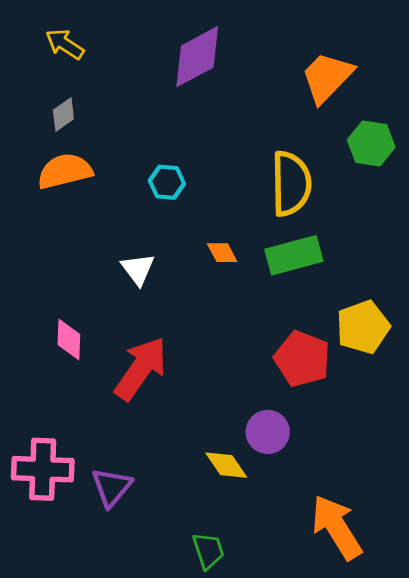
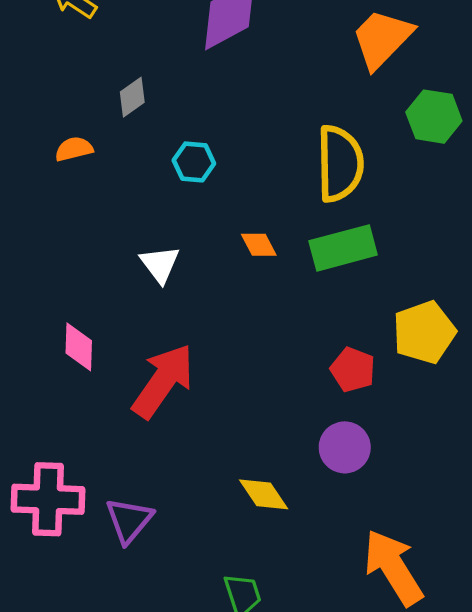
gray diamond: (63, 115) -> (132, 97), moved
orange semicircle: (65, 171) -> (74, 149), size x0.6
red pentagon: (302, 359) -> (353, 370), size x0.7
purple circle: (268, 432) -> (345, 447), moved

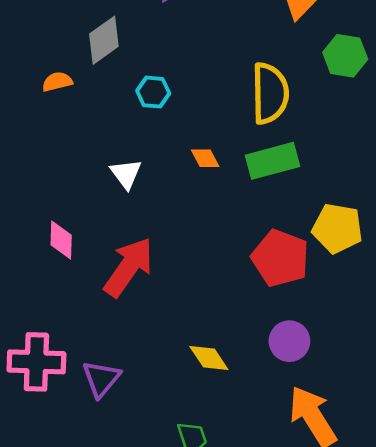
gray diamond: (132, 97) -> (104, 40), size x1.5
yellow pentagon: (424, 332) -> (337, 228), turned 30
red pentagon: (353, 370) -> (280, 258), size x1.6
purple circle: (345, 447) -> (289, 341), moved

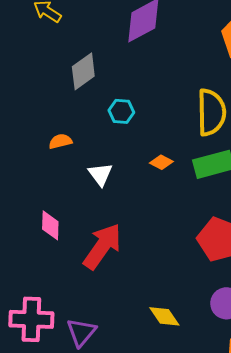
orange semicircle: (57, 82) -> (60, 141), moved
orange diamond: (205, 158) -> (161, 162), turned -35

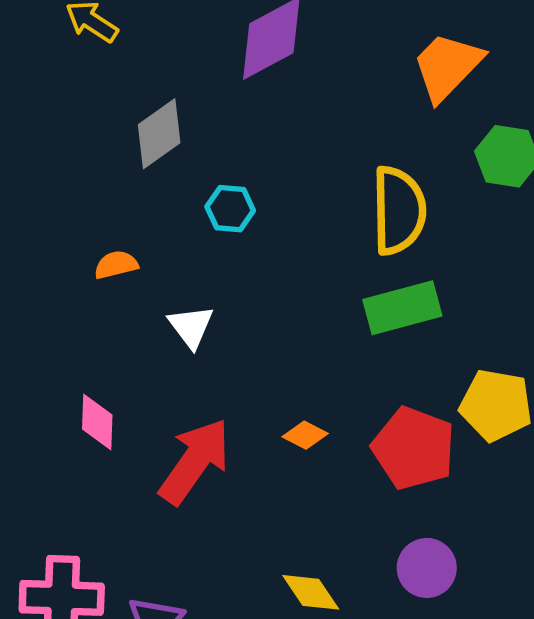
orange diamond: (161, 162) -> (305, 435), moved

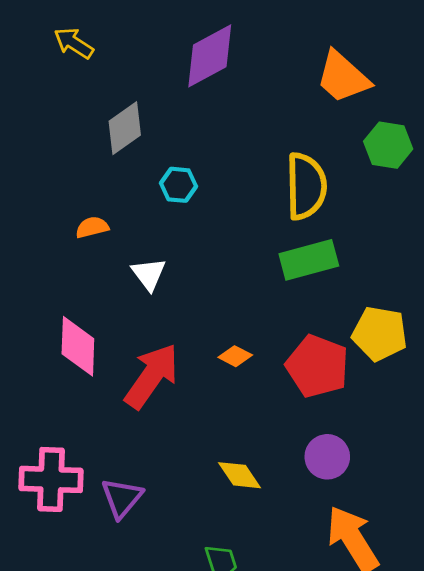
orange trapezoid: (447, 66) -> (343, 77), turned -92
pink diamond: (97, 422) -> (78, 346), size x1.4

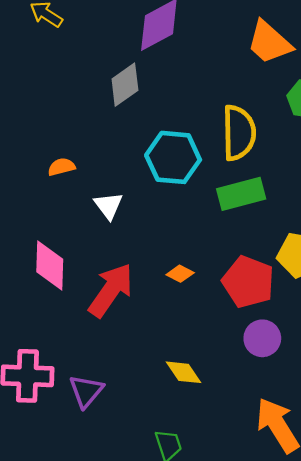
gray diamond: (125, 128) -> (125, 85), moved
cyan hexagon: (179, 185) -> (173, 157), moved, size x1.8
purple circle: (327, 457) -> (262, 338), moved

